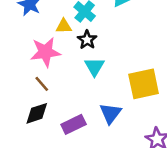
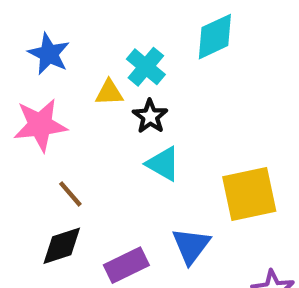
pink star: (45, 52) -> (40, 125), moved
cyan triangle: (94, 67) -> (163, 164), turned -30

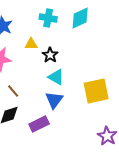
cyan cross: (146, 67) -> (48, 18), moved, turned -30
blue triangle: (191, 246) -> (54, 100), moved

